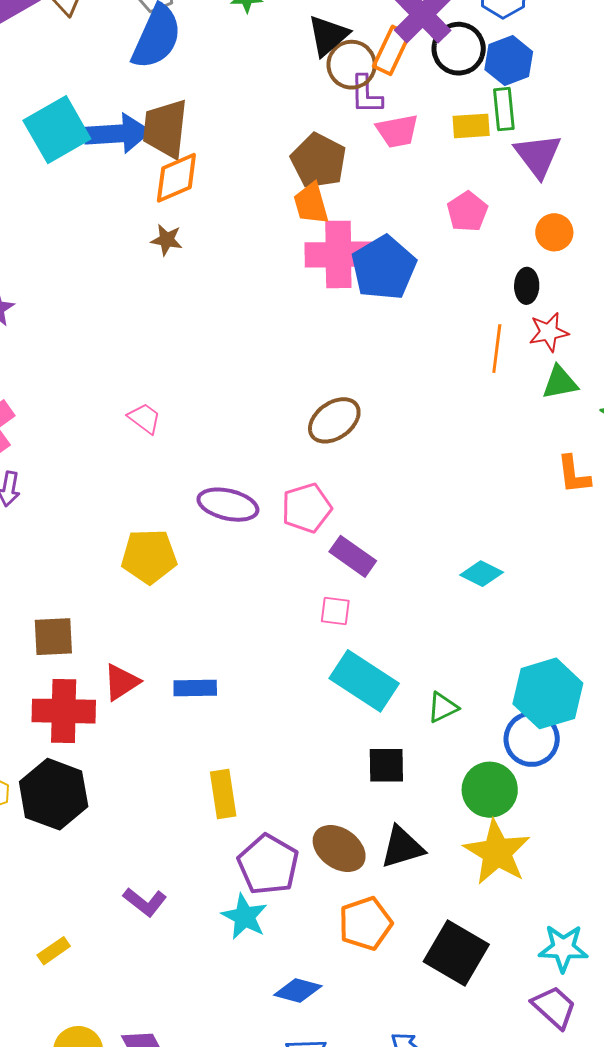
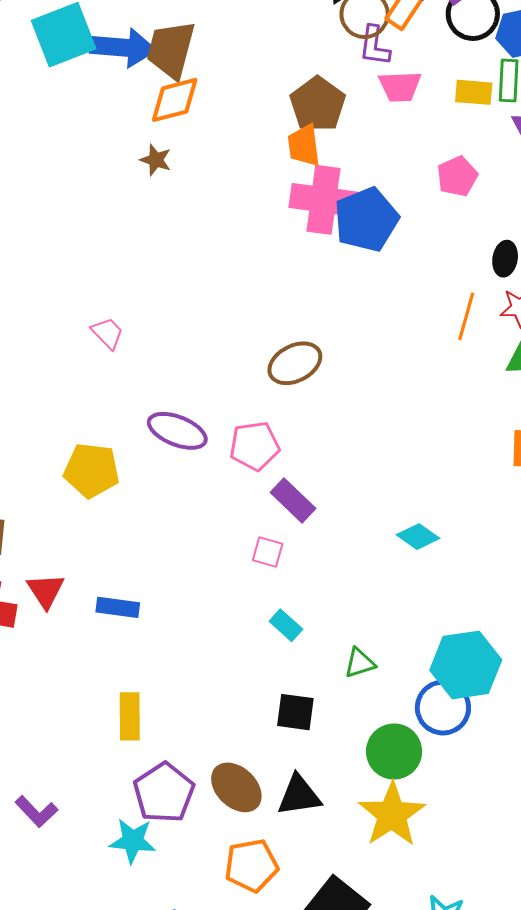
cyan rectangle: (364, 681) -> (286, 625), size x0.5
red triangle: (121, 682) -> (46, 591), turned -39
cyan star: (244, 917) -> (133, 841), turned -30

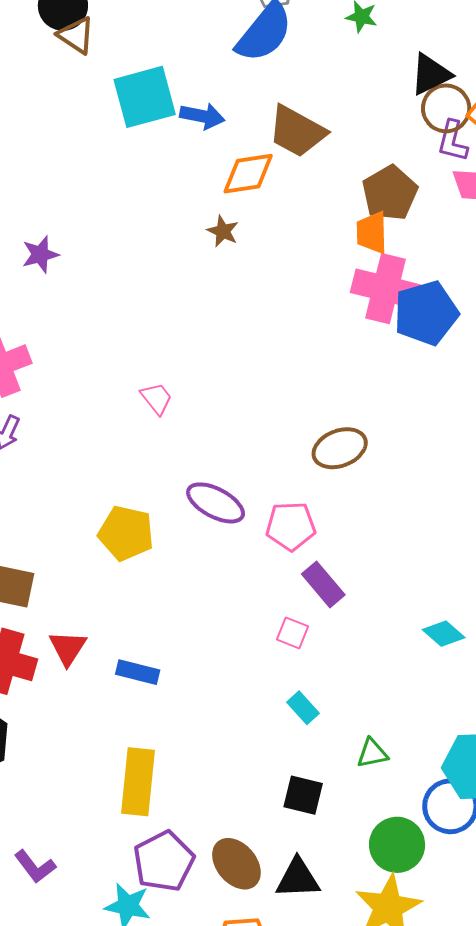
blue arrow: (123, 48) -> (202, 116), size x0.7
brown trapezoid: (171, 50) -> (297, 131), moved, turned -82
yellow rectangle: (130, 716) -> (138, 782), size x1.4

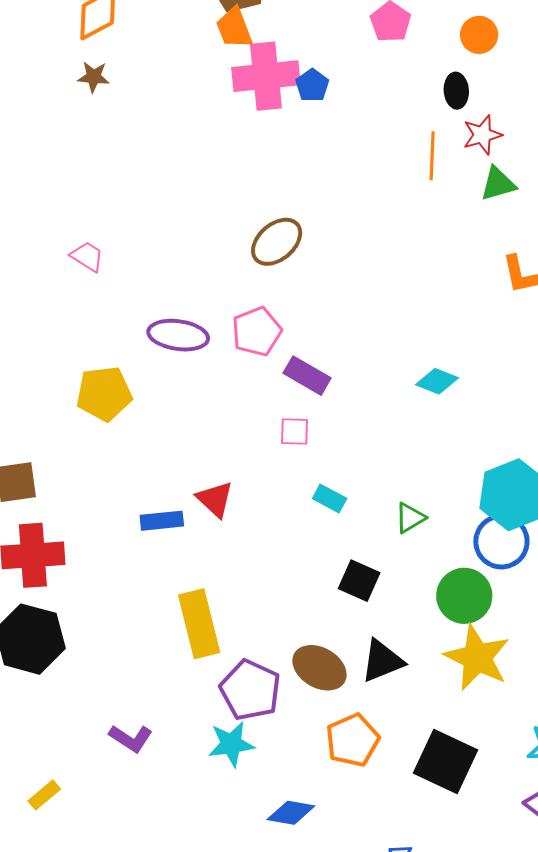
blue pentagon: (426, 313) -> (312, 85), size x0.5
red triangle: (68, 648) -> (215, 499), moved
black square: (303, 795) -> (359, 581), turned 30

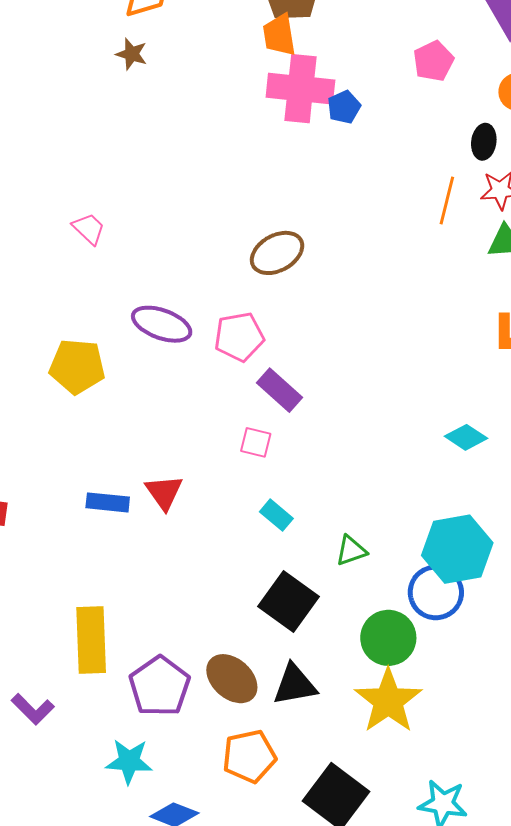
cyan diamond: (437, 381) -> (466, 437), moved
black square: (359, 581) -> (288, 602), size x1.4
yellow rectangle: (199, 624) -> (91, 640), moved
cyan star: (231, 744) -> (129, 761), moved

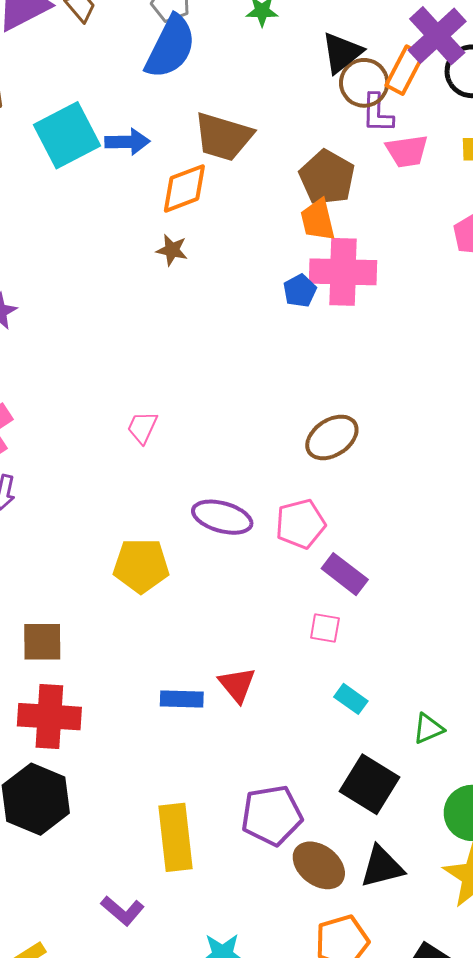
blue pentagon: (344, 107) -> (300, 291), moved
pink trapezoid: (89, 229) -> (142, 427), turned -105
purple pentagon: (160, 686) -> (272, 815), moved, turned 30

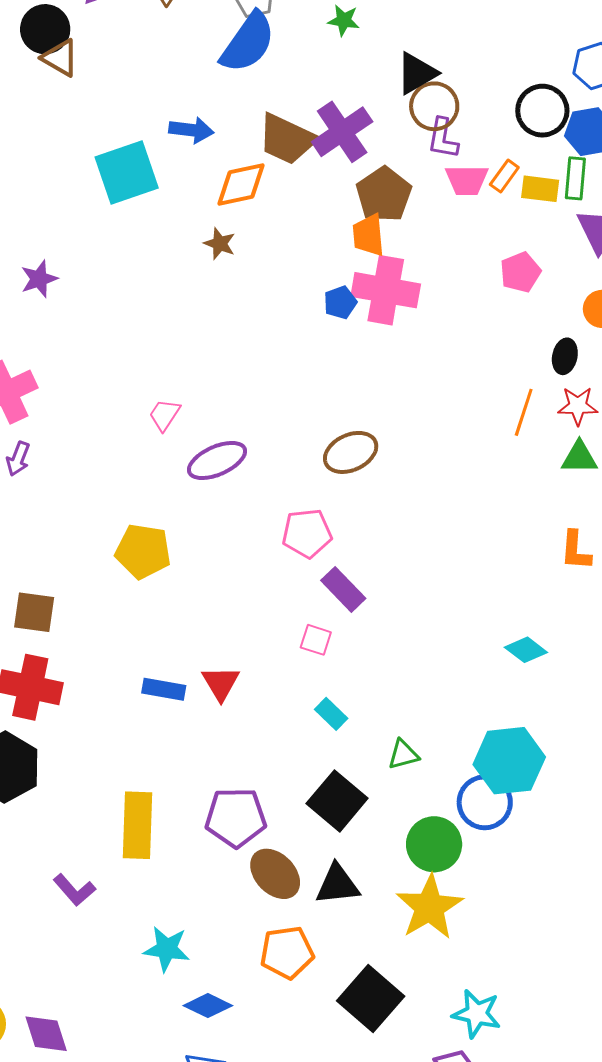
purple cross: (437, 36) -> (342, 132), moved
orange rectangle: (405, 70) -> (504, 176), moved, size x0.7
cyan square: (67, 135) -> (127, 172), moved
purple ellipse: (222, 517) -> (217, 461), moved, turned -48

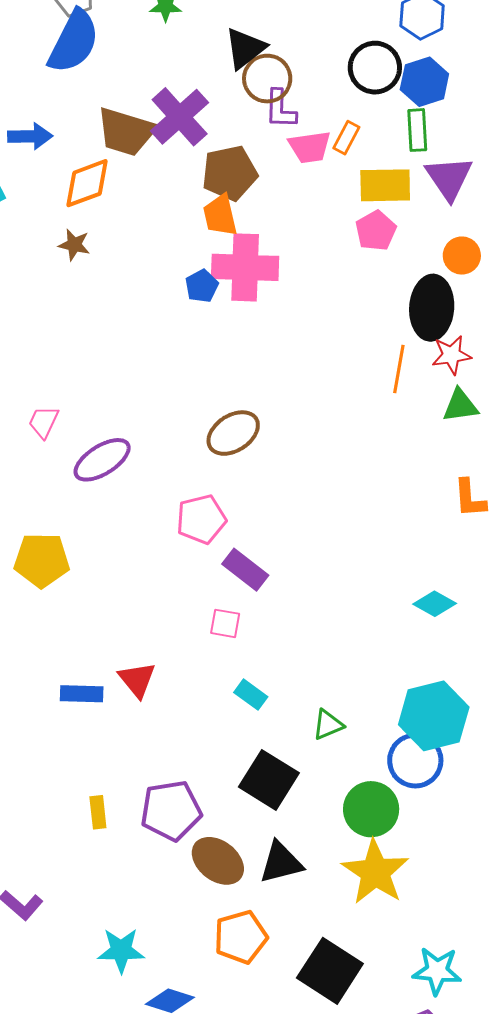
yellow rectangle: (540, 189) -> (385, 185), moved, size x1.4
brown pentagon: (384, 194) -> (230, 173), turned 30
black ellipse: (565, 356) -> (432, 308), size x1.8
yellow rectangle: (137, 825) -> (98, 812), moved, size x0.5

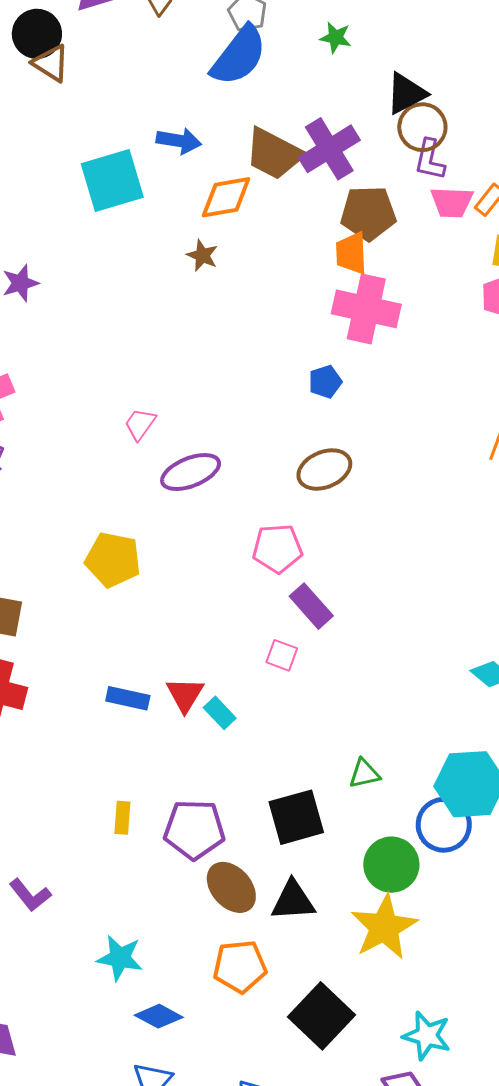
blue pentagon: (202, 286) -> (325, 382), moved
cyan rectangle: (251, 695) -> (220, 713), moved
black square: (269, 780) -> (296, 817), turned 32

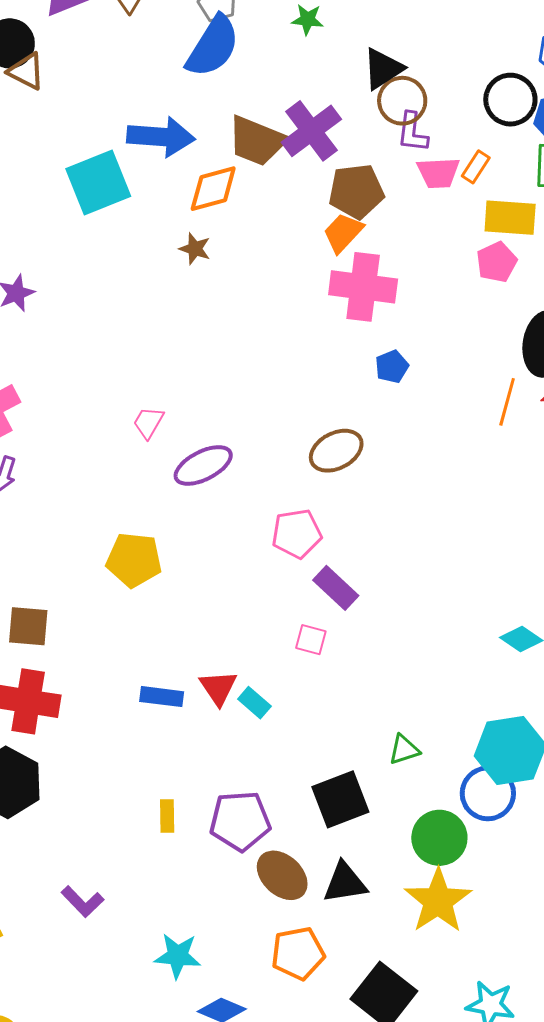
blue arrow: (179, 141) -> (161, 137), size x1.5
orange trapezoid: (351, 253) -> (343, 233), turned 51
blue pentagon: (325, 382) -> (392, 367), moved

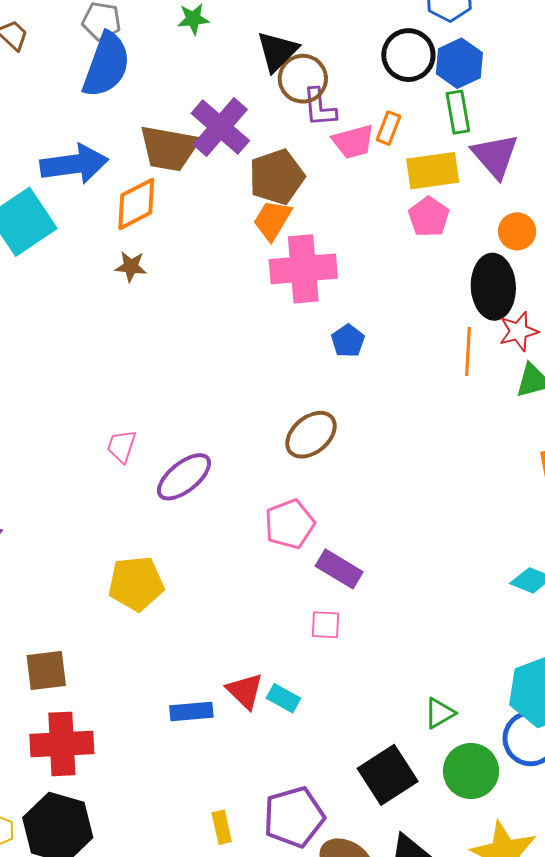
green circle: (439, 838) -> (471, 771), moved

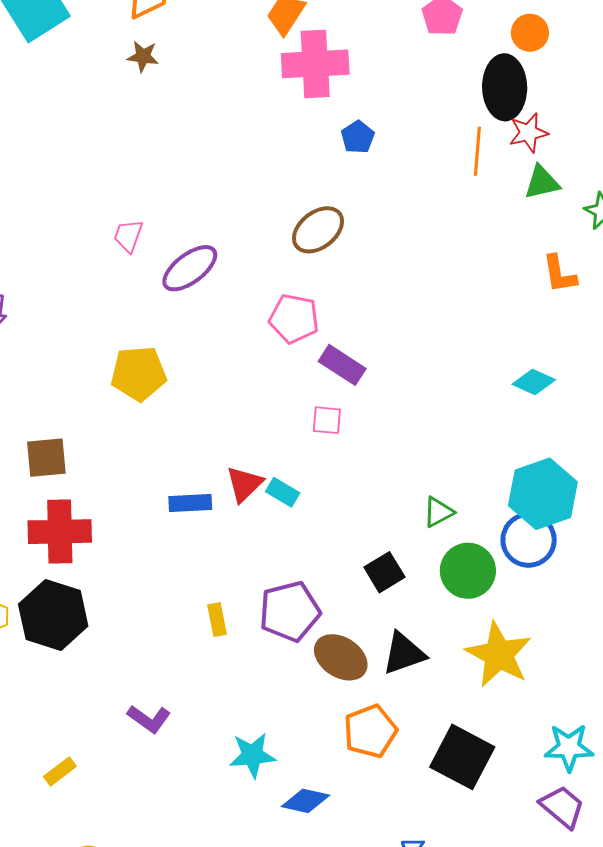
pink pentagon: (290, 524) -> (294, 319), turned 30
red triangle: (245, 691) -> (244, 484), turned 30
black square: (388, 775) -> (384, 572), size x0.7

